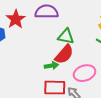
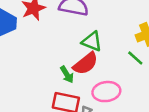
green arrow: (51, 66) -> (67, 74), turned 56

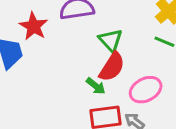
green triangle: (92, 42) -> (110, 40), turned 45

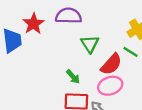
red semicircle: (112, 67) -> (111, 64), moved

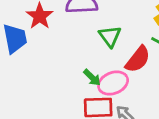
pink ellipse: (110, 86) -> (113, 83), moved

